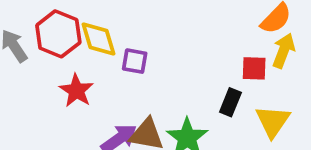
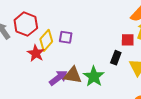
yellow diamond: (99, 39) -> (46, 40), moved, turned 60

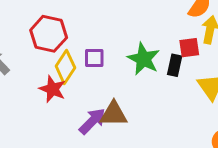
red hexagon: (26, 24) -> (49, 34), moved
black rectangle: (116, 58) -> (175, 65), moved
green star: (94, 76) -> (144, 59), moved

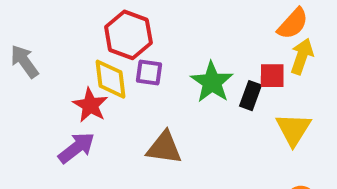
red hexagon: (49, 34) -> (128, 35), moved
yellow diamond: (65, 67) -> (111, 79), turned -48
purple arrow: (92, 121) -> (76, 148), moved

